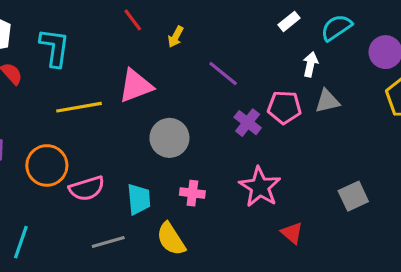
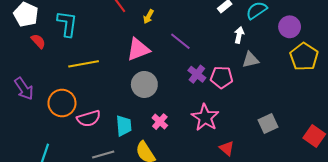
pink triangle: (136, 86) -> (138, 49), moved
pink pentagon: (284, 107) -> (222, 77), moved
pink cross: (192, 193) -> (160, 122), turned 35

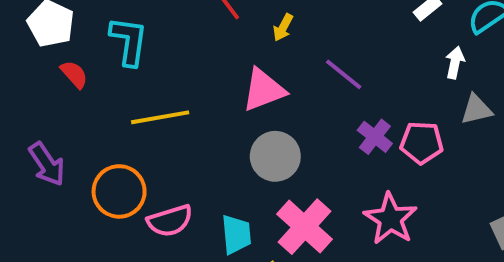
pink cross: (160, 122) -> (305, 227), size x1.8

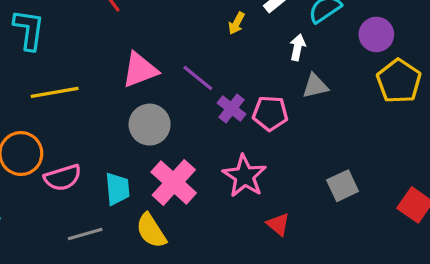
yellow arrow: (283, 27) -> (236, 23), moved
purple line: (344, 74) -> (198, 78), moved

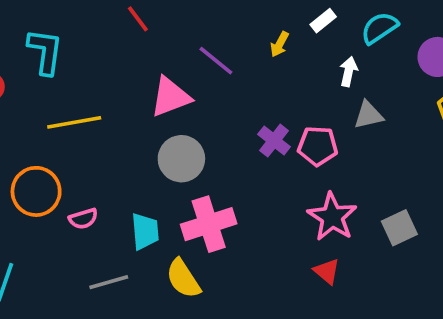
purple line: (198, 78) -> (216, 61), moved
pink star: (244, 176) -> (332, 217), moved
pink semicircle: (63, 178) -> (83, 219), size x0.7
pink cross: (174, 182) -> (209, 224), turned 30

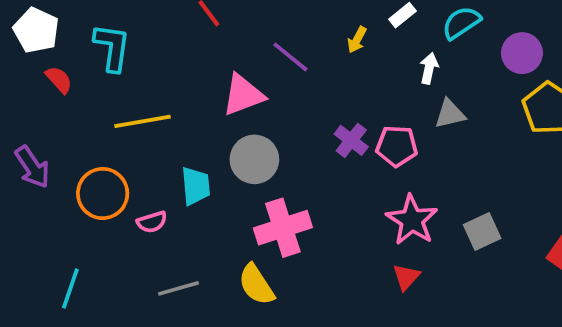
cyan trapezoid: (145, 231) -> (196, 186), moved
red triangle: (327, 271) -> (406, 277), turned 32

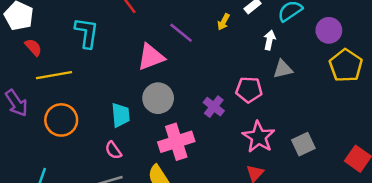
cyan L-shape: (112, 47) -> (87, 33), moved
yellow line: (142, 121) -> (54, 75), moved
purple cross: (351, 140) -> (214, 107), moved
pink semicircle: (152, 222) -> (113, 150), moved, turned 72

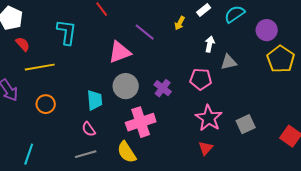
white arrow: (270, 40) -> (210, 44), moved
purple cross: (214, 107) -> (163, 88), moved
orange circle: (61, 120) -> (46, 104), size x0.7

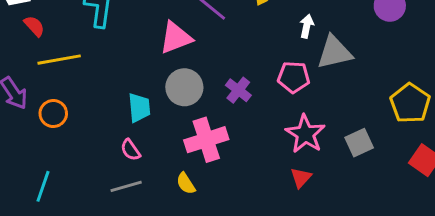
yellow pentagon: (281, 59) -> (410, 103), moved
gray triangle: (229, 62) -> (334, 52), size x1.5
orange circle: (46, 104) -> (53, 113), moved
yellow semicircle: (127, 152) -> (186, 183), size x0.7

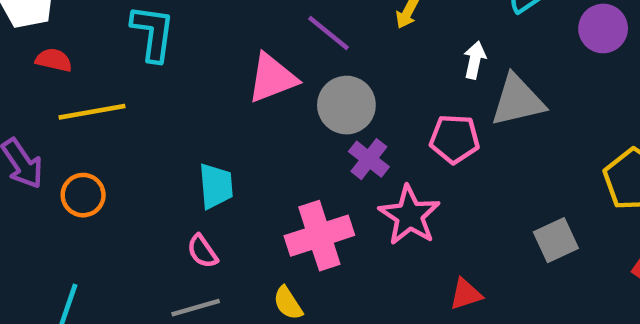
red semicircle: (34, 26) -> (54, 60), turned -35
gray circle: (184, 87) -> (346, 105), moved
pink star: (305, 134) -> (409, 215), moved
red triangle: (301, 178) -> (466, 294), turned 30

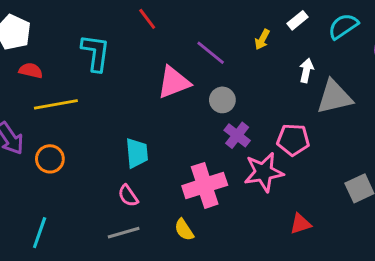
gray circle: (346, 105) -> (222, 100), size x0.7
pink pentagon: (455, 139) -> (293, 140), moved
pink star: (409, 215) -> (264, 172), turned 30

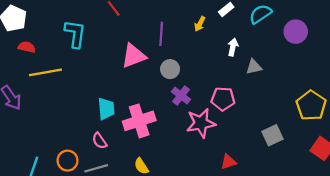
purple line: (211, 53) -> (161, 34), turned 55
gray triangle: (334, 97) -> (254, 67), size x0.6
orange circle: (50, 159) -> (67, 161), moved
pink cross: (205, 185) -> (139, 121), moved

